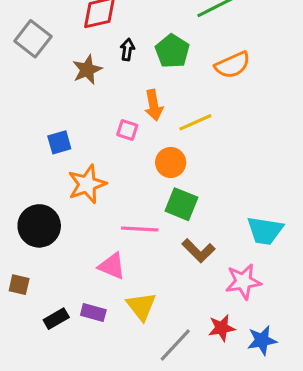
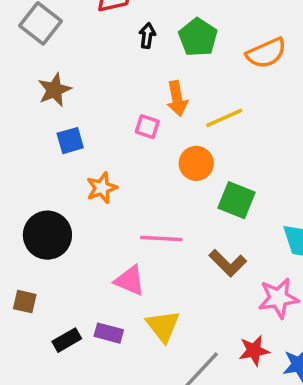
brown star: (87, 70) -> (54, 90), moved
orange star: (87, 184) -> (102, 188), size x0.7
green square: (181, 204) -> (236, 200), moved

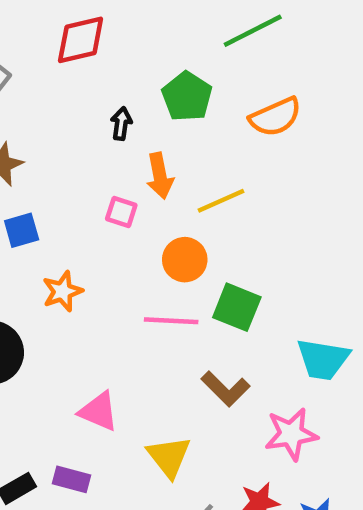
black arrow: (147, 36) -> (121, 124), moved
pink line: (161, 239) -> (171, 321), moved
yellow triangle: (163, 326) -> (169, 457), moved

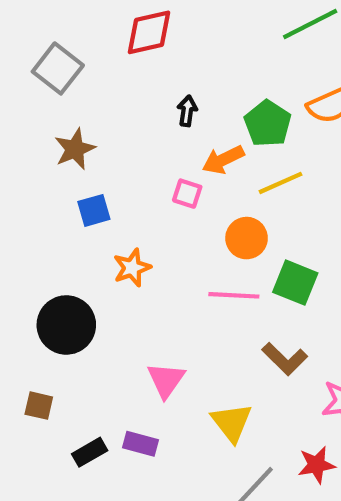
green pentagon: (187, 96) -> (268, 124), moved
orange arrow: (160, 176) -> (223, 160), turned 75
pink triangle: (99, 411) -> (166, 380), turned 42

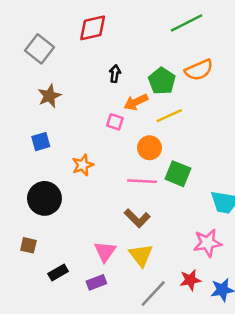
blue square: (94, 210) -> (41, 142), moved
brown L-shape: (285, 359) -> (137, 218), moved
pink triangle: (166, 380) -> (105, 252), moved
purple rectangle: (141, 444) -> (96, 282), moved, turned -36

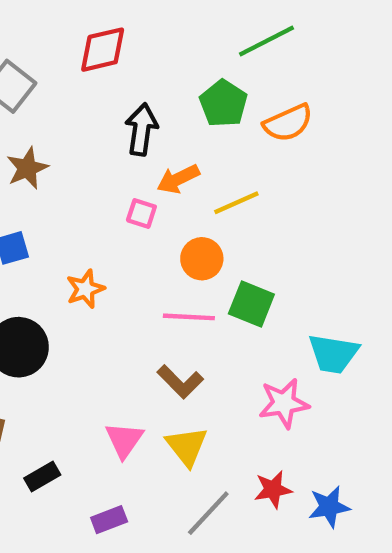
black arrow: (115, 74) -> (141, 129), size x1.6
green pentagon: (162, 81) -> (223, 104), moved
pink star: (208, 243) -> (284, 403), moved
purple rectangle: (96, 282) -> (109, 520), moved

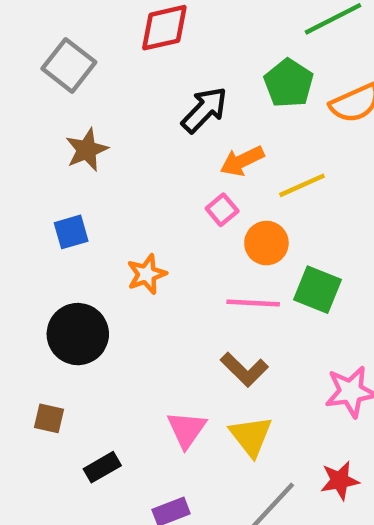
black arrow: (141, 129) -> (204, 110), turned 36
pink square: (141, 213) -> (222, 210), moved, turned 32

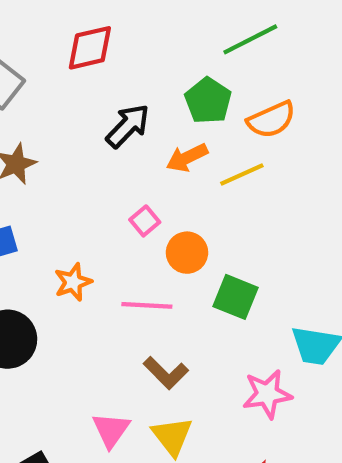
orange arrow: (242, 161) -> (187, 158), moved
yellow line: (302, 185) -> (242, 174), moved
pink line: (253, 303) -> (147, 305), moved

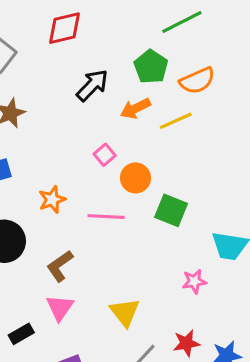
brown L-shape: (166, 373) -> (60, 266), moved, turned 100
pink star: (267, 394) -> (194, 281), size x0.7
pink triangle: (111, 430) -> (60, 308), moved

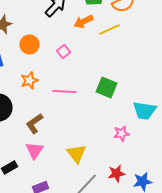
orange circle: (136, 178) -> (29, 44), moved

